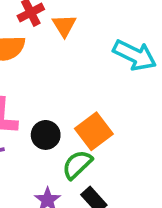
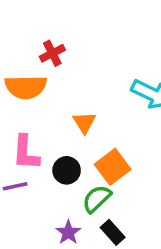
orange triangle: (64, 26) -> (84, 122), moved

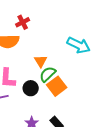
green semicircle: (97, 199) -> (48, 74), moved

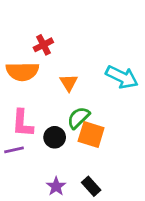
orange triangle: (41, 61) -> (69, 83), moved
orange square: (57, 86) -> (91, 134), turned -36

